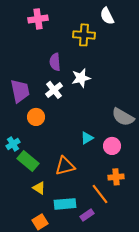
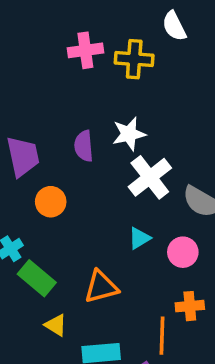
pink cross: (38, 19) -> (85, 50), moved
purple semicircle: (55, 62) -> (84, 146), moved
white cross: (54, 90) -> (150, 177), moved, size x1.4
orange line: (100, 194) -> (162, 336), turned 40

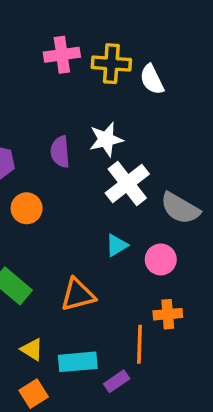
white semicircle: (174, 26) -> (152, 79), moved
yellow triangle: (56, 325) -> (32, 349), moved

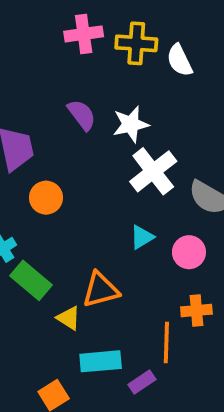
purple semicircle: (60, 152) -> (82, 115), moved, turned 148
yellow triangle: (32, 349) -> (69, 318), moved

